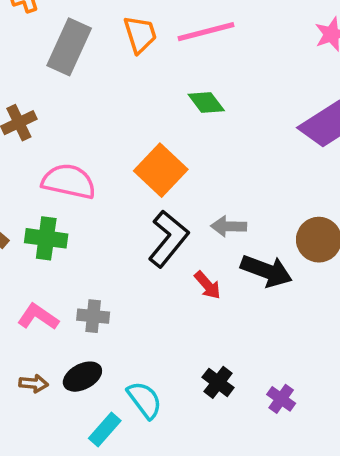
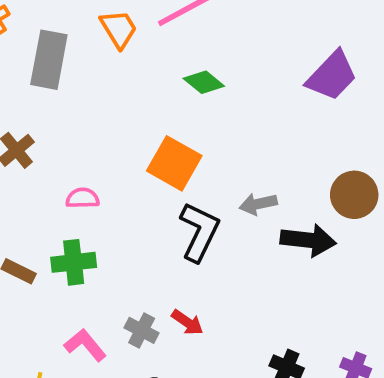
pink semicircle: (69, 181) -> (82, 198), size x0.6
red arrow: (208, 285) -> (187, 322), moved
gray cross: (93, 316) -> (142, 330), turned 36
pink L-shape: (38, 317) -> (85, 345), turned 30

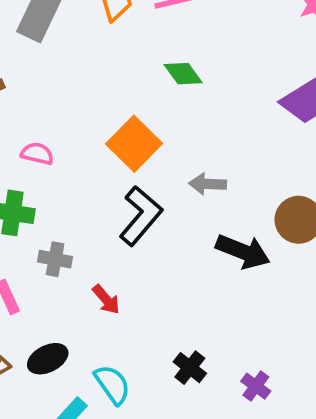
gray arrow: (258, 204) -> (208, 184), moved
gray cross: (142, 330) -> (55, 259), moved, turned -32

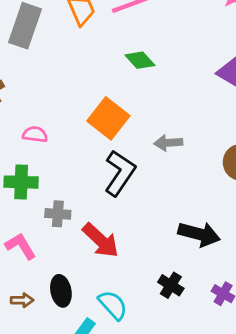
black arrow: (243, 251) -> (199, 234), moved
red arrow: (106, 299) -> (101, 240), size x1.6
black ellipse: (48, 359) -> (61, 291), turned -68

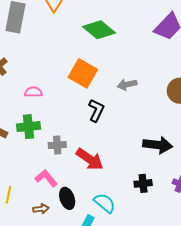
green diamond: (140, 60) -> (99, 30), size x1.5
black L-shape: (120, 173) -> (96, 110), size x0.7
pink L-shape: (21, 246) -> (46, 178), moved
black cross: (171, 285) -> (143, 183), turned -30

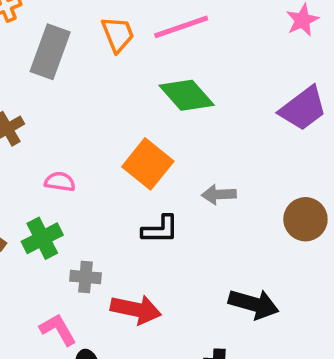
black L-shape: (96, 110) -> (160, 229), turned 55
green cross: (28, 127) -> (42, 238), turned -30
red arrow: (90, 159) -> (136, 309), turned -32

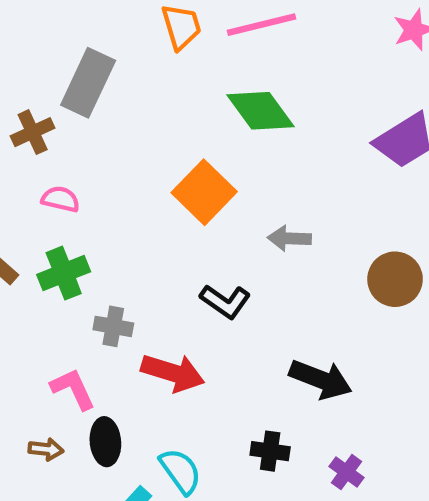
gray rectangle: (50, 52) -> (88, 83), moved
pink semicircle: (60, 182) -> (61, 199), moved
black L-shape: (160, 229) -> (225, 301), moved, turned 30

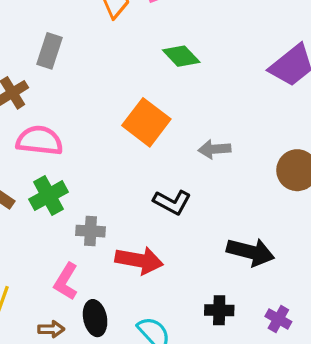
gray rectangle: (88, 83) -> (49, 51), size x0.7
green diamond: (260, 111) -> (181, 56), size x0.7
pink semicircle: (61, 199) -> (39, 141), size x1.6
pink L-shape: (73, 389) -> (66, 282), turned -117

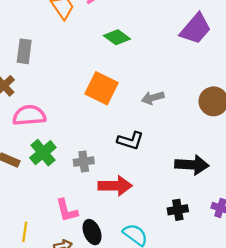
gray cross: (91, 231) -> (84, 162), moved
pink L-shape: (66, 282) -> (67, 210), turned -35

